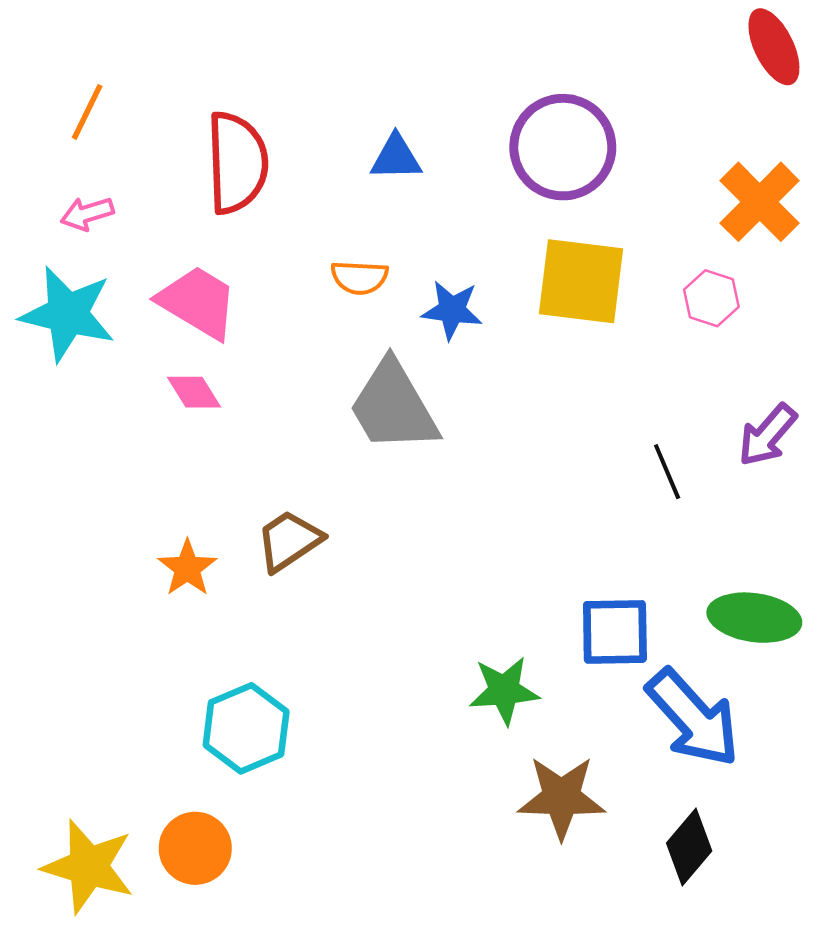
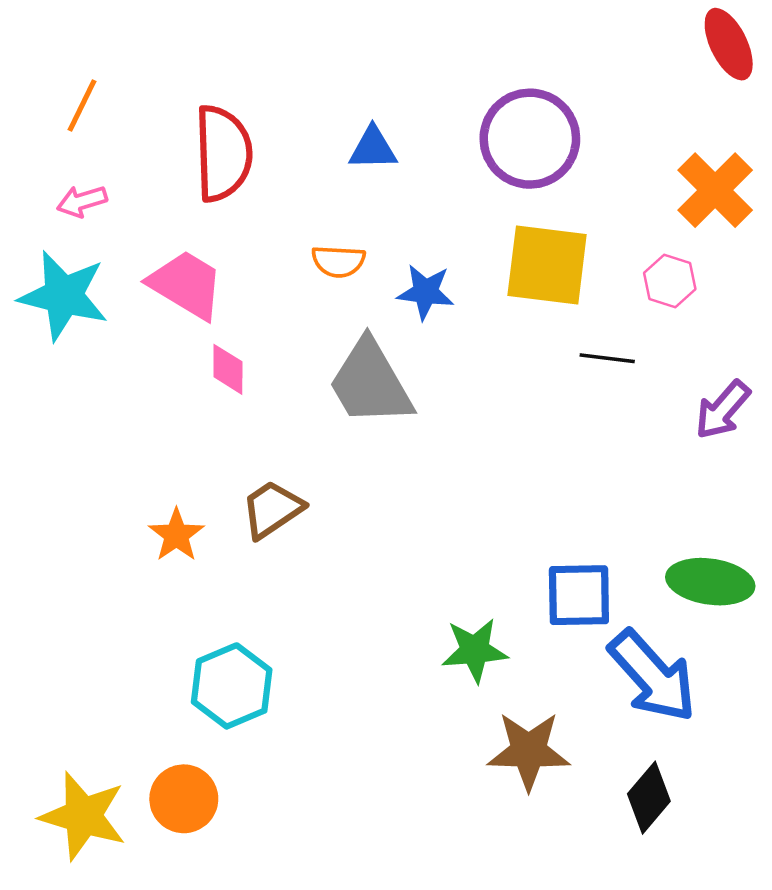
pink diamond: (194, 392) -> (228, 369), moved, turned 32
black line: (667, 472) -> (607, 358), moved, turned -60

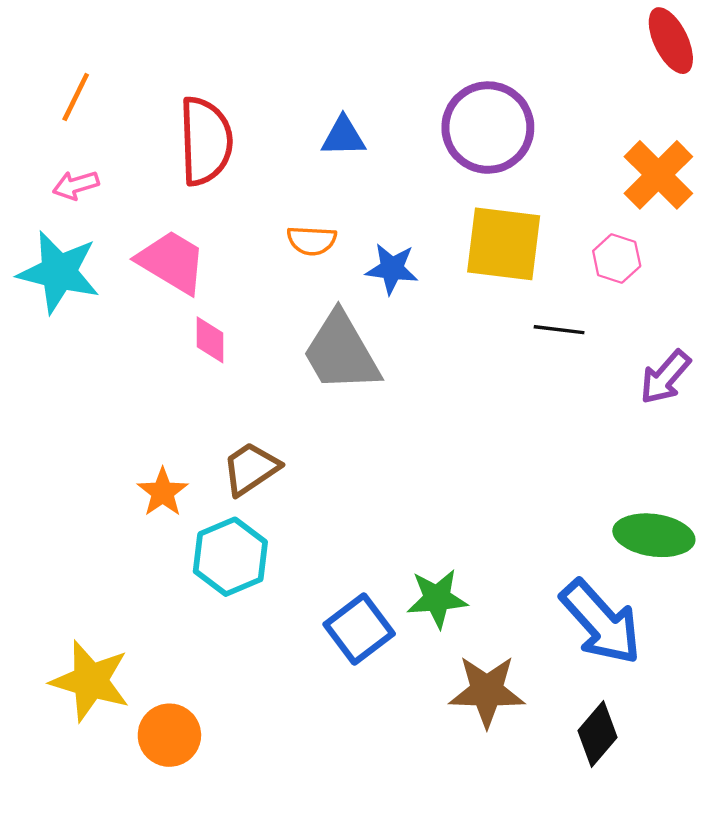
blue square: (579, 595) -> (359, 629), moved, turned -36
cyan hexagon: (232, 686) -> (230, 557), moved
yellow star: (83, 816) -> (90, 681), moved

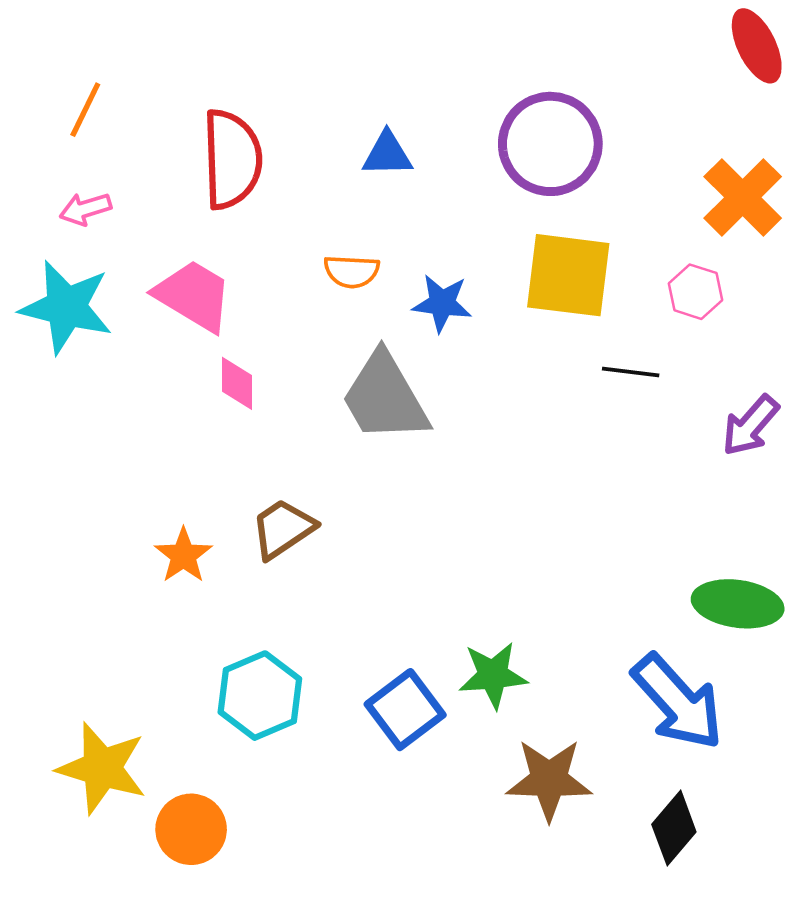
cyan hexagon: (230, 557) -> (260, 696), moved

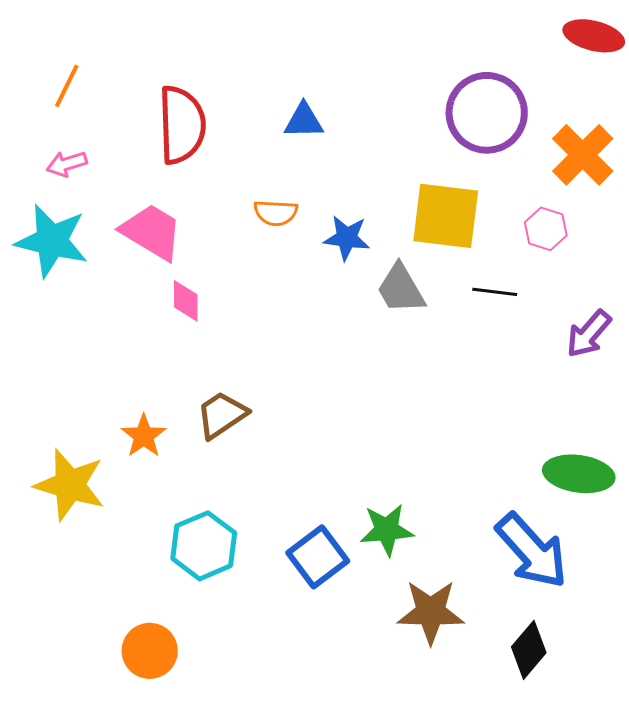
red ellipse: (757, 46) -> (594, 36), turned -50
purple circle: (550, 144) -> (487, 113), moved
gray trapezoid: (385, 397) -> (401, 289), moved, size x0.7
yellow star: (102, 768) -> (70, 485), moved

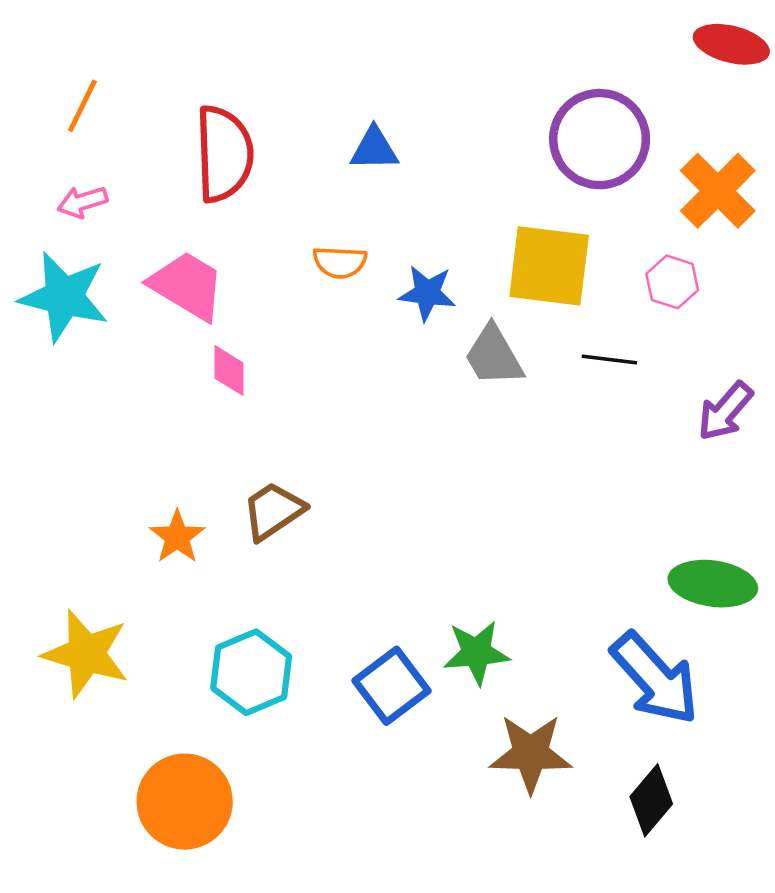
yellow star: (70, 485) -> (86, 654), moved
orange circle: (150, 651) -> (185, 802), size x1.4

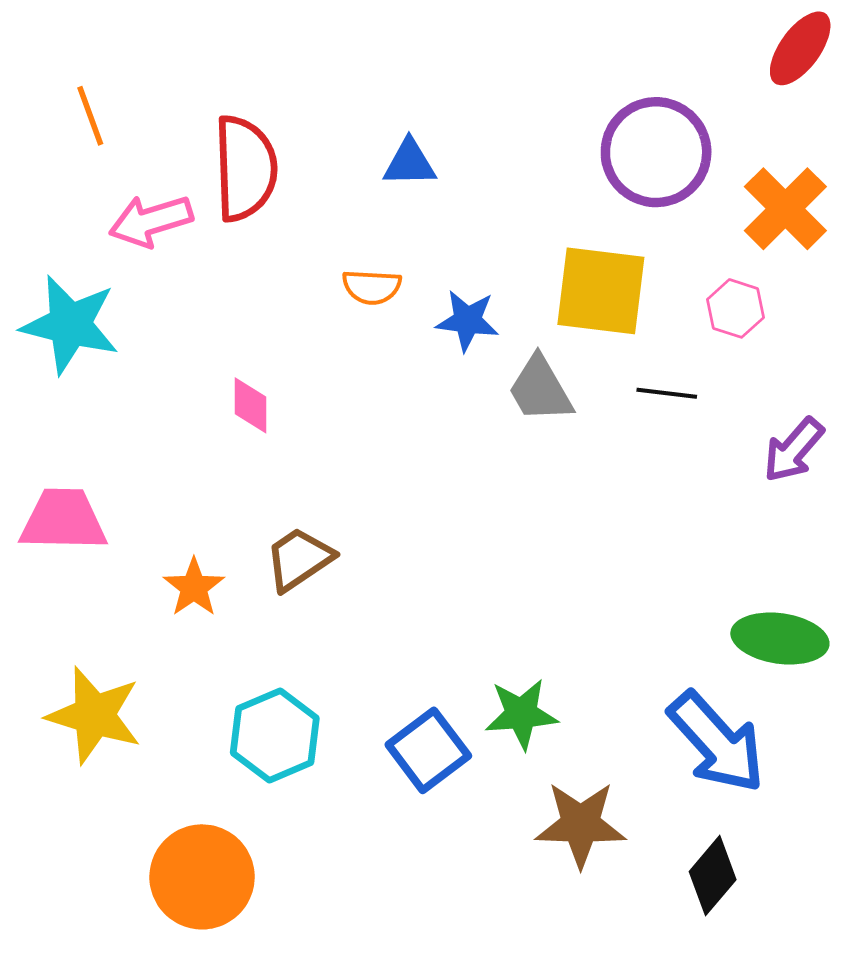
red ellipse: (731, 44) -> (800, 48), turned -68
orange line: (82, 106) -> (90, 116), turned -46
pink arrow: (82, 202) -> (151, 221), moved, size x1.5
pink trapezoid: (187, 286) -> (63, 520), moved, turned -30

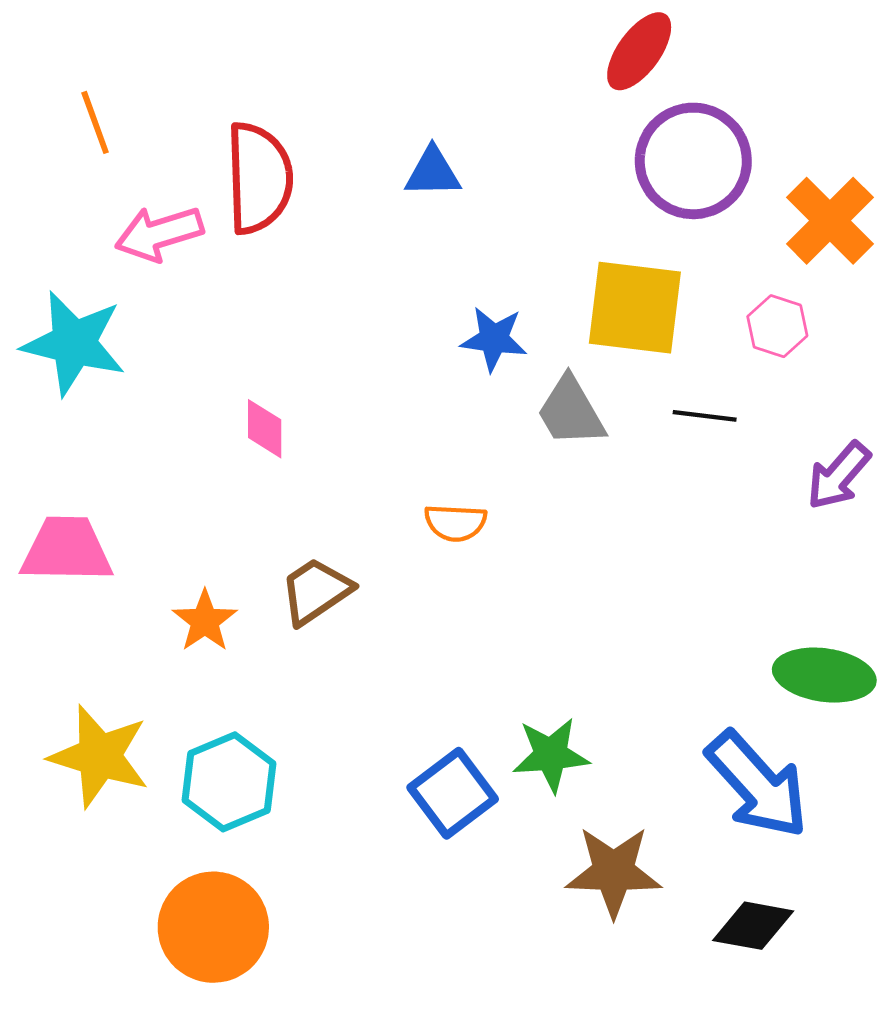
red ellipse: (800, 48) -> (639, 51), moved
orange semicircle: (372, 287) -> (455, 523), moved
cyan hexagon: (275, 735) -> (229, 782), moved
black diamond: (713, 876) -> (753, 926), turned 60

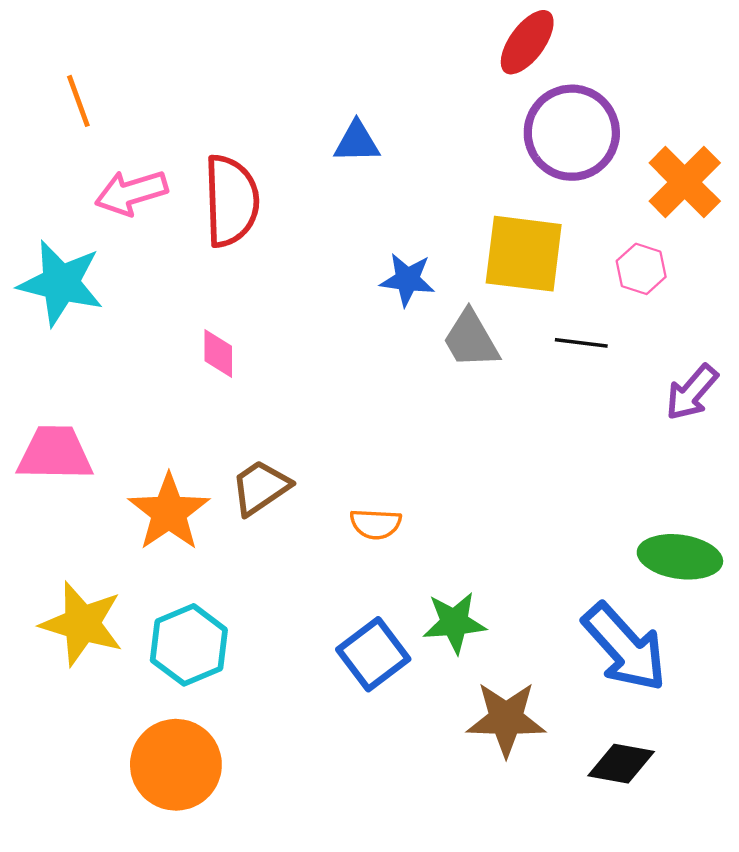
red semicircle: (259, 178) -> (231, 201), moved
orange semicircle: (455, 523) -> (376, 524), moved
orange star: (205, 621) -> (169, 512), size x1.5

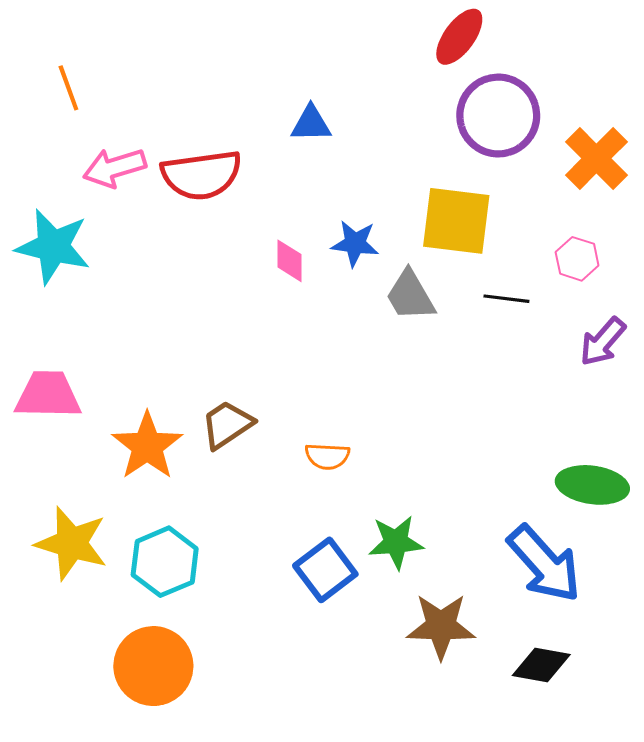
red semicircle: (231, 201) -> (201, 175), turned 84
pink hexagon: (641, 269) -> (577, 259), moved
pink diamond: (218, 354) -> (289, 261), moved

